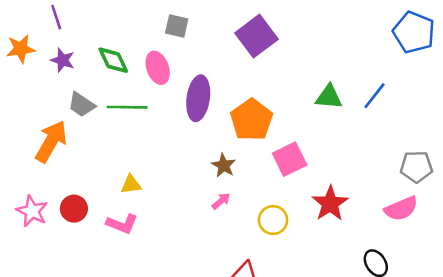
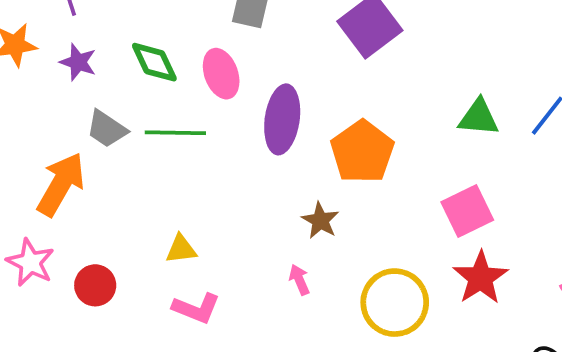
pink square: (290, 159) -> (467, 211), moved
pink arrow: (221, 201) -> (299, 280), moved, turned -72
pink star: (32, 211) -> (30, 262), moved
yellow circle: (273, 220) -> (395, 303), size x1.5
pink L-shape: (122, 224) -> (196, 308), moved

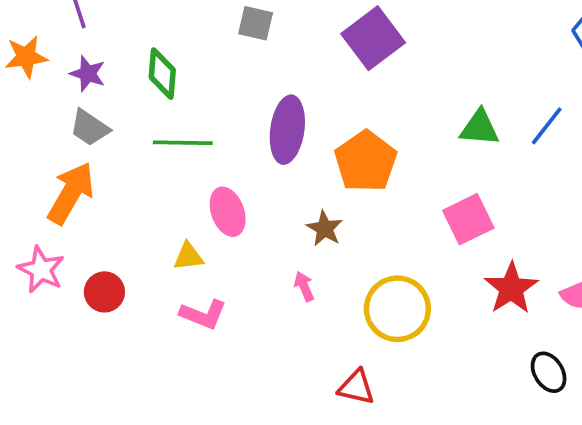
green diamond: (154, 62) -> (162, 74), turned 30
pink ellipse: (221, 74) -> (228, 212), moved
gray trapezoid: (107, 129) -> (90, 128), moved
red star: (481, 278) -> (511, 288), moved

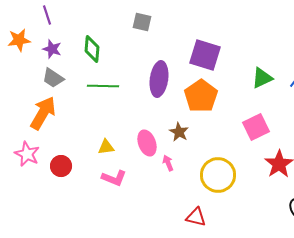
purple square: (373, 38) -> (205, 55), moved, turned -36
green triangle: (480, 128) -> (262, 78), turned -30
pink ellipse: (228, 212) -> (147, 143), moved

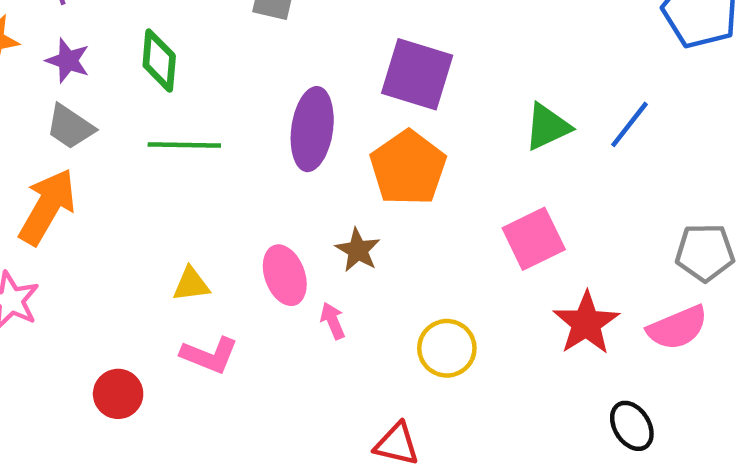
red circle: (61, 166) -> (118, 394), moved
yellow circle: (218, 175) -> (447, 348), size x0.7

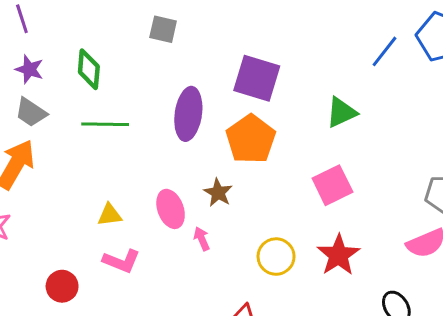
blue line: (630, 124) -> (384, 51), moved
red star: (586, 323) -> (338, 255), moved

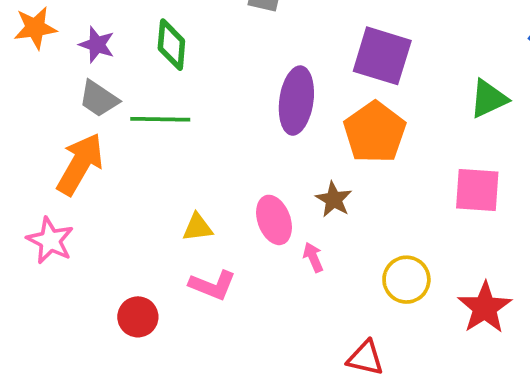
green line: (105, 124) -> (160, 119), moved
pink square: (332, 185) -> (477, 190), turned 30
red star: (338, 255) -> (485, 308), moved

